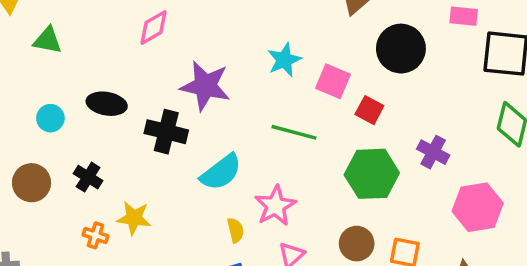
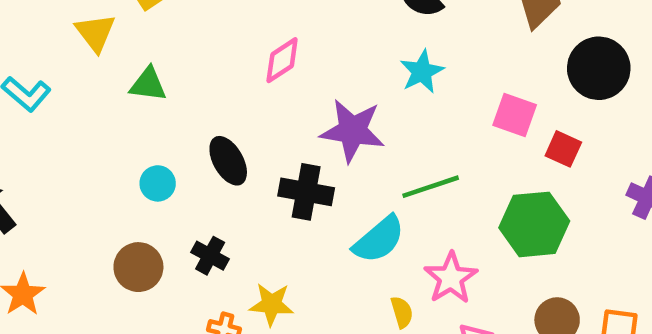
cyan star: (284, 60) -> (422, 72), moved
black ellipse: (107, 104) -> (228, 161), turned 54
green line: (294, 132) -> (431, 187), moved, turned -30
green hexagon: (372, 174) -> (534, 224), moved

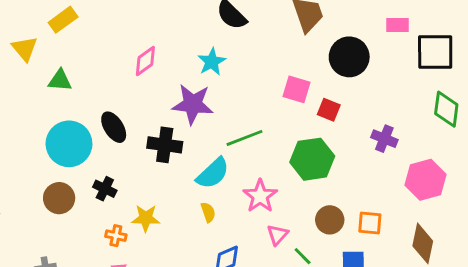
cyan star: (422, 72) -> (212, 62), moved
cyan circle: (158, 183) -> (69, 144), size x2.0
yellow semicircle: (402, 312) -> (208, 212), moved

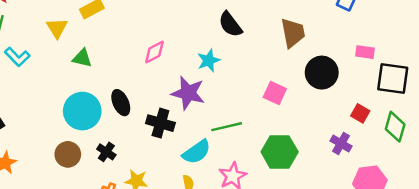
red square: (329, 110) -> (360, 113), moved

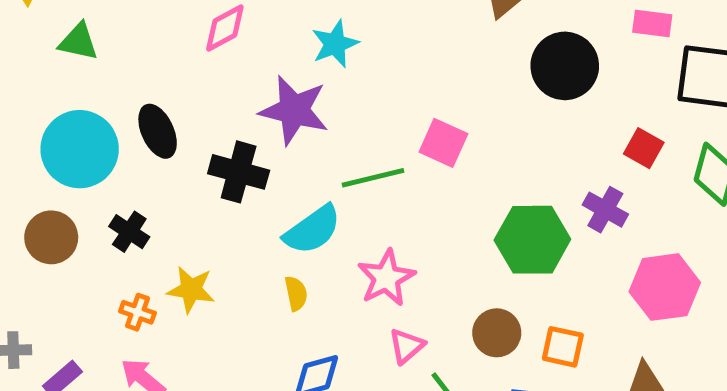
pink square: (275, 93) -> (443, 143), moved
green hexagon: (280, 152) -> (532, 240), moved

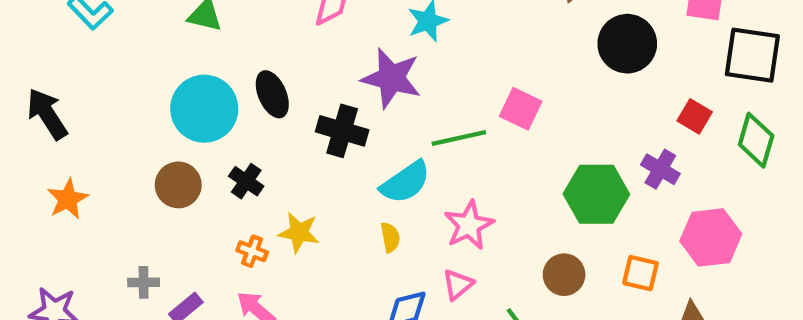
pink triangle: (406, 346) -> (458, 285), moved
orange square: (563, 347) -> (640, 273), moved

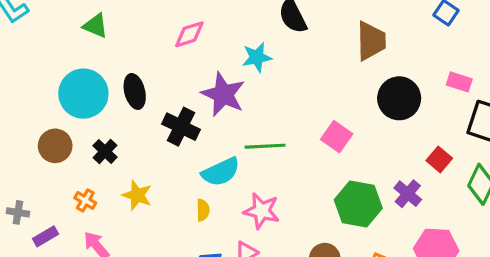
pink square: (521, 109) -> (337, 137), moved
pink star: (469, 225) -> (262, 211), turned 30
orange cross: (252, 251) -> (85, 200), moved

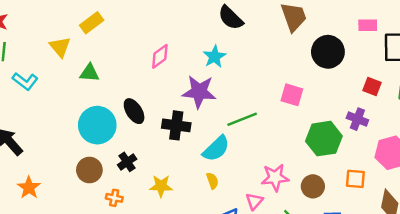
black cross: (105, 151) -> (127, 162), turned 30
orange cross: (85, 200) -> (114, 198), moved
pink star: (262, 211) -> (275, 177), moved

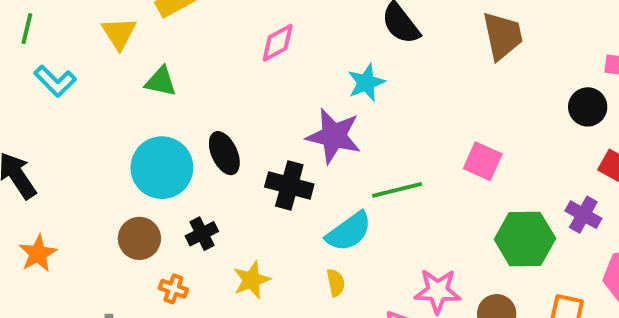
black circle: (328, 52) -> (588, 107), moved, size x0.7
pink diamond: (160, 56) -> (278, 43), moved
yellow star: (161, 186) -> (252, 280), turned -30

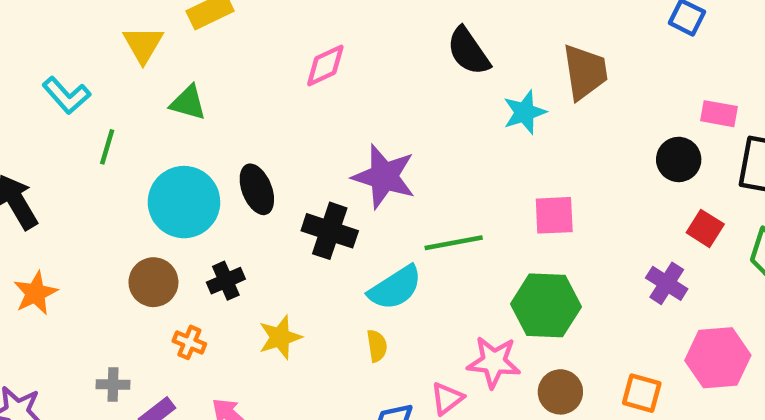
green line: (27, 29) -> (107, 147), moved
cyan star: (366, 83) -> (525, 112), moved
pink square: (483, 161) -> (554, 215), turned -30
green hexagon: (525, 239) -> (546, 305), moved

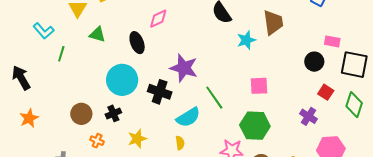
black ellipse: (257, 189) -> (137, 43), moved
cyan circle: (184, 202) -> (122, 80), moved
green line: (454, 243) -> (214, 98), turned 65

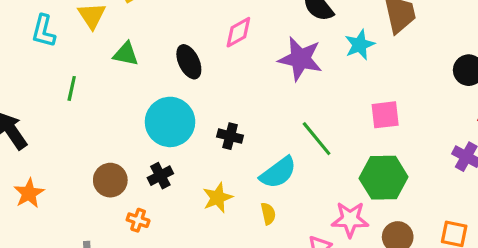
pink diamond: (158, 19) -> (238, 32), moved
cyan L-shape: (43, 31) -> (44, 31), moved, turned 60
purple star: (184, 68) -> (300, 59), moved
black cross: (160, 92) -> (230, 136), size x0.7
yellow star: (137, 139) -> (218, 198), moved

